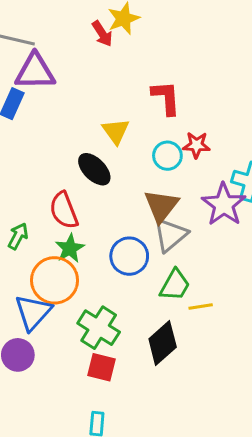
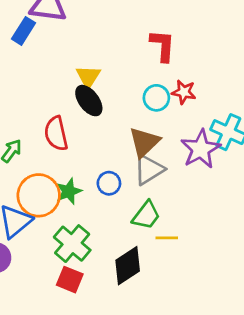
yellow triangle: (116, 131) -> (88, 77), moved
green star: (70, 248) -> (69, 191), moved
blue circle: (129, 256) -> (109, 183), size x0.7

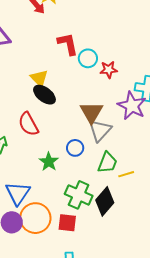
red L-shape: (163, 46) -> (68, 44), moved
cyan circle: (156, 98) -> (88, 58), moved
orange circle: (39, 195) -> (35, 218), moved
green cross: (72, 244) -> (79, 195), moved

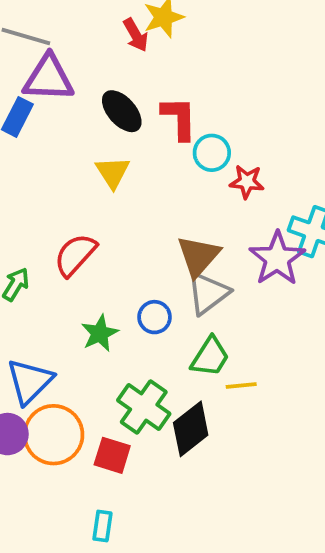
black ellipse: (44, 95) -> (122, 111), moved
red semicircle: (28, 124) -> (75, 255), turned 60

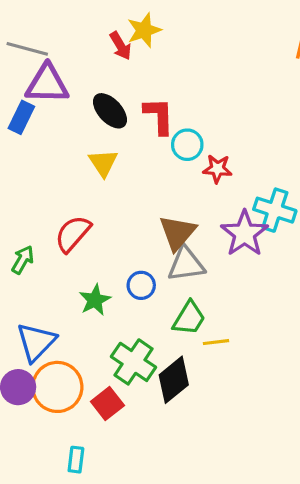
gray triangle: (208, 293) -> (186, 264), turned 30
red square: (112, 455) -> (107, 404), turned 36
cyan rectangle: (102, 526) -> (76, 460), moved

